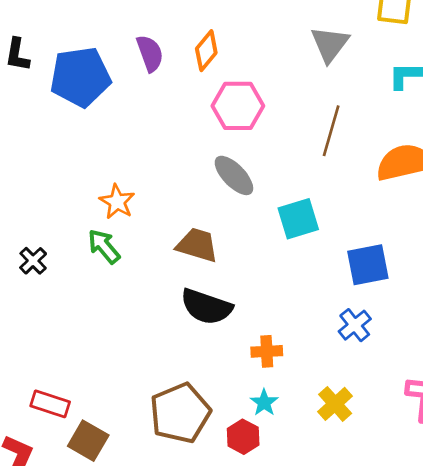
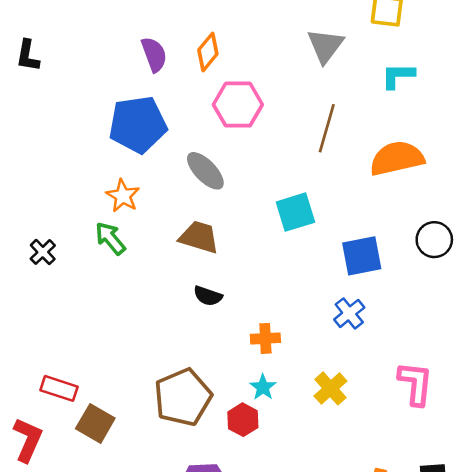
blue pentagon: (80, 77) -> (138, 125), moved
gray ellipse: (234, 175) -> (205, 171), moved
black semicircle: (206, 307) -> (208, 296), size x0.6

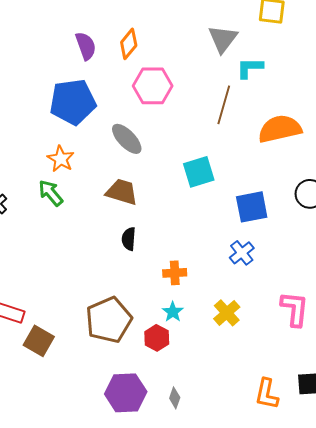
cyan L-shape: (398, 76) -> (250, 68), moved
black semicircle: (208, 296) -> (129, 239), turned 75

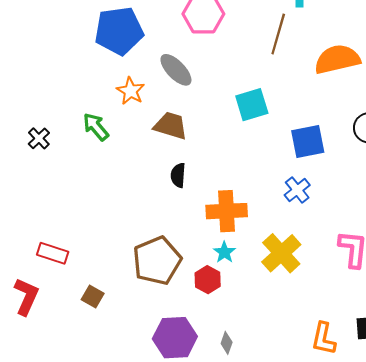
orange star: (61, 159) -> (131, 91), moved
orange cross: (175, 273) -> (227, 211), size x1.6
yellow cross: (227, 313) -> (281, 253), size x1.4
brown square: (39, 341) -> (93, 296), moved, size x0.7

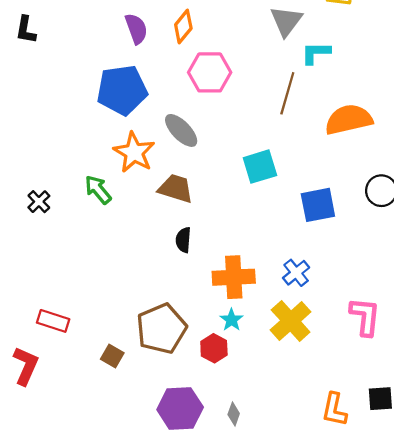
orange star: (131, 91) -> (134, 152), size x1.4
blue cross: (297, 190) -> (296, 273), moved
brown square: (93, 296) -> (112, 356), moved

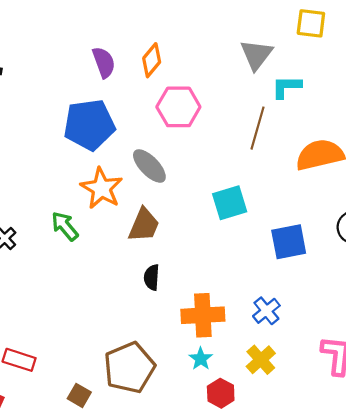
brown trapezoid: (176, 188) -> (144, 225), turned 96
yellow cross: (291, 321) -> (261, 360), size x0.7
red hexagon: (214, 348) -> (221, 393), moved

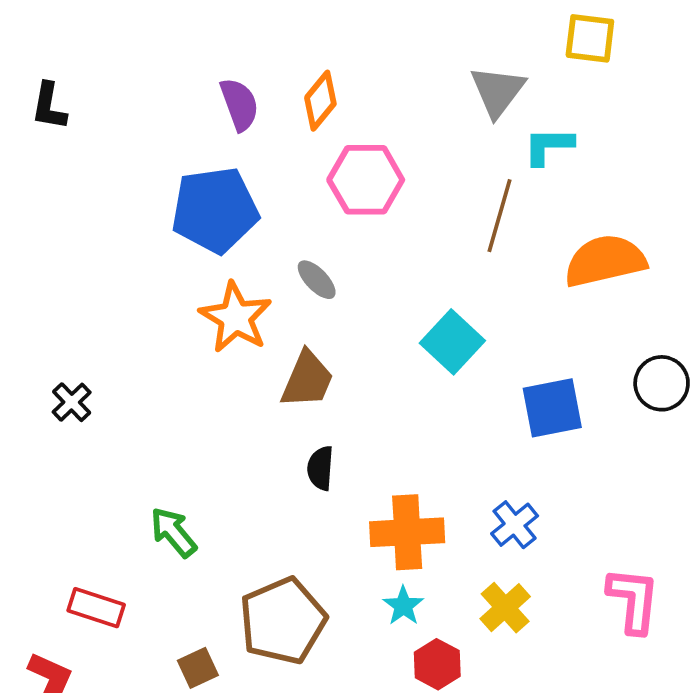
gray ellipse: (149, 166) -> (317, 280), size x0.7
cyan square: (230, 203) -> (452, 342), turned -30
green arrow: (65, 226) -> (173, 532), moved
brown square: (79, 395) -> (198, 668), turned 35

